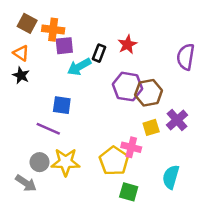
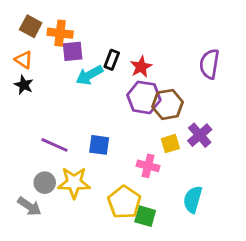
red star: (127, 44) -> (141, 67), moved
blue square: (62, 105) -> (99, 145), moved
yellow pentagon: (114, 161) -> (124, 202), moved

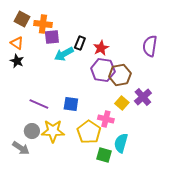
yellow square: (170, 144) -> (122, 103), turned -32
cyan semicircle: (193, 199) -> (121, 143), moved
yellow pentagon: (124, 202) -> (89, 132), moved

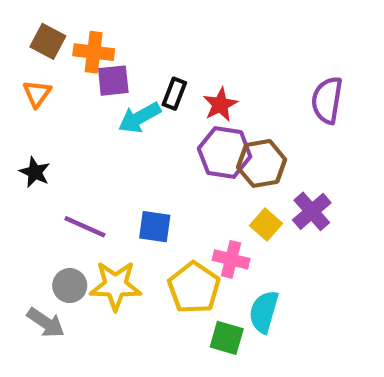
orange triangle: (17, 43) -> (37, 94), turned 32
black star: (17, 61) -> (35, 172), moved

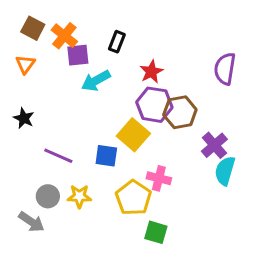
orange cross: (94, 52) -> (64, 36), turned 32
black rectangle: (174, 94) -> (117, 42), moved
yellow square: (266, 224) -> (133, 135), moved, size x1.5
yellow star: (115, 286) -> (79, 196), size x0.7
cyan semicircle: (264, 312) -> (225, 171), moved

